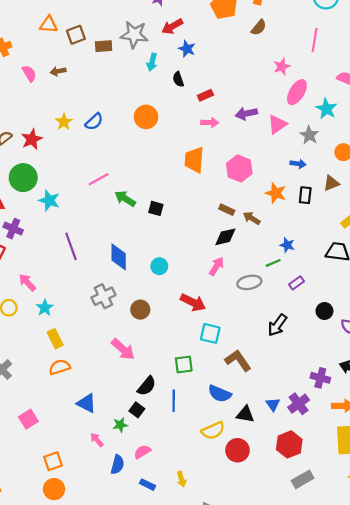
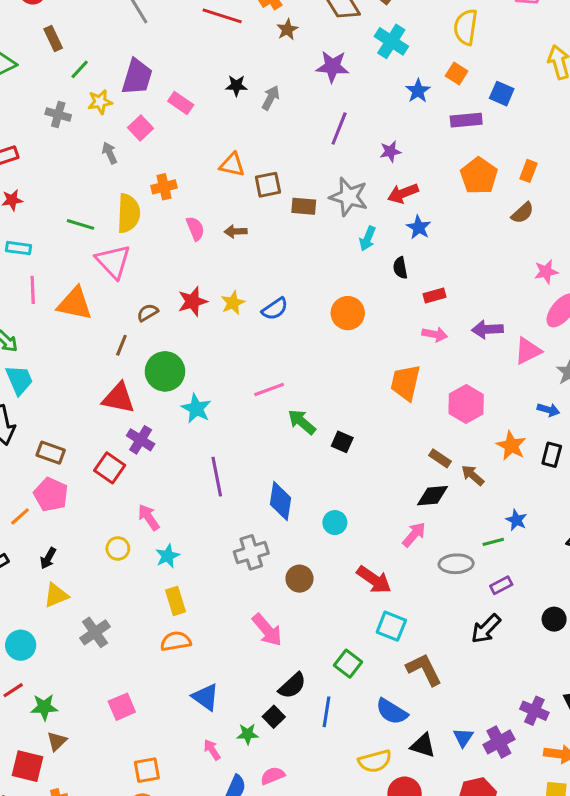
red star: (32, 139) -> (193, 301), moved
purple rectangle: (297, 283) -> (501, 585), moved
green square: (184, 364) -> (348, 664), turned 36

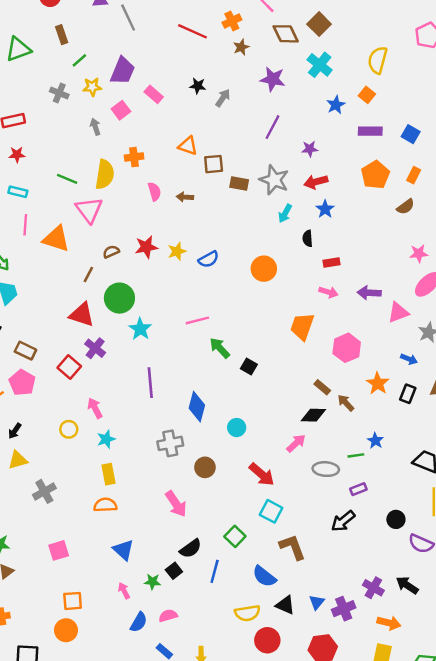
blue square: (502, 94) -> (411, 134), moved

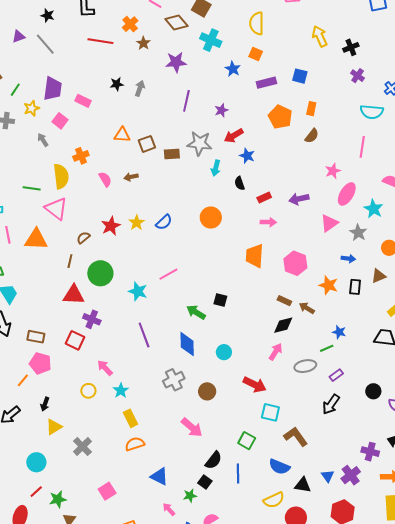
purple arrow: (369, 293) -> (299, 199), moved
cyan star: (140, 329) -> (138, 291), moved
green arrow: (220, 348) -> (196, 312), moved

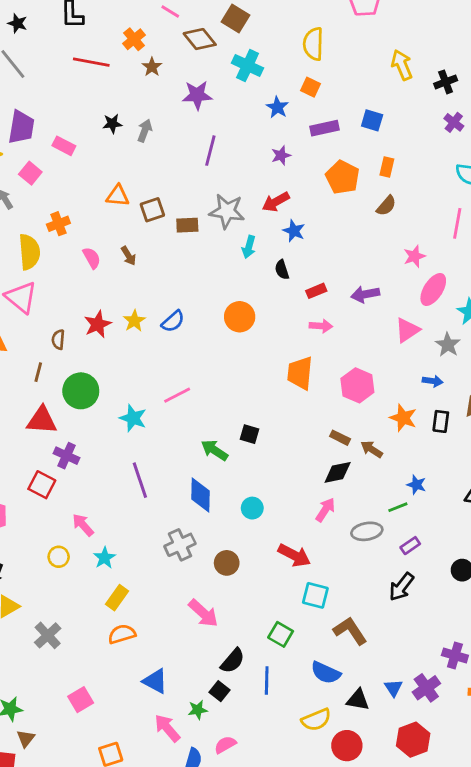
purple star: (221, 110) -> (281, 155), moved
brown arrow: (131, 177) -> (129, 256), turned -112
brown semicircle: (83, 238) -> (58, 340), turned -48
yellow rectangle: (130, 418) -> (117, 598), turned 60
pink arrow: (169, 509) -> (167, 728), size x1.5

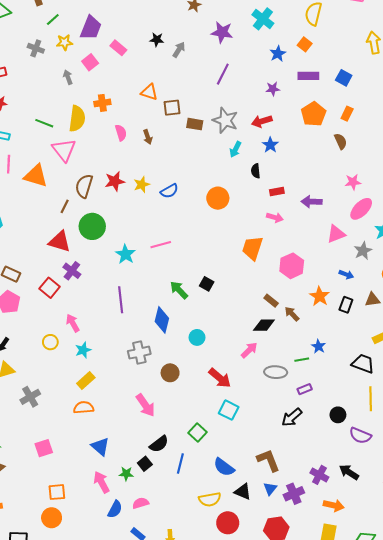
brown semicircle: (386, 206) -> (341, 141), turned -77
brown semicircle: (58, 340) -> (84, 186), size x1.6
brown L-shape: (350, 631) -> (268, 460), moved

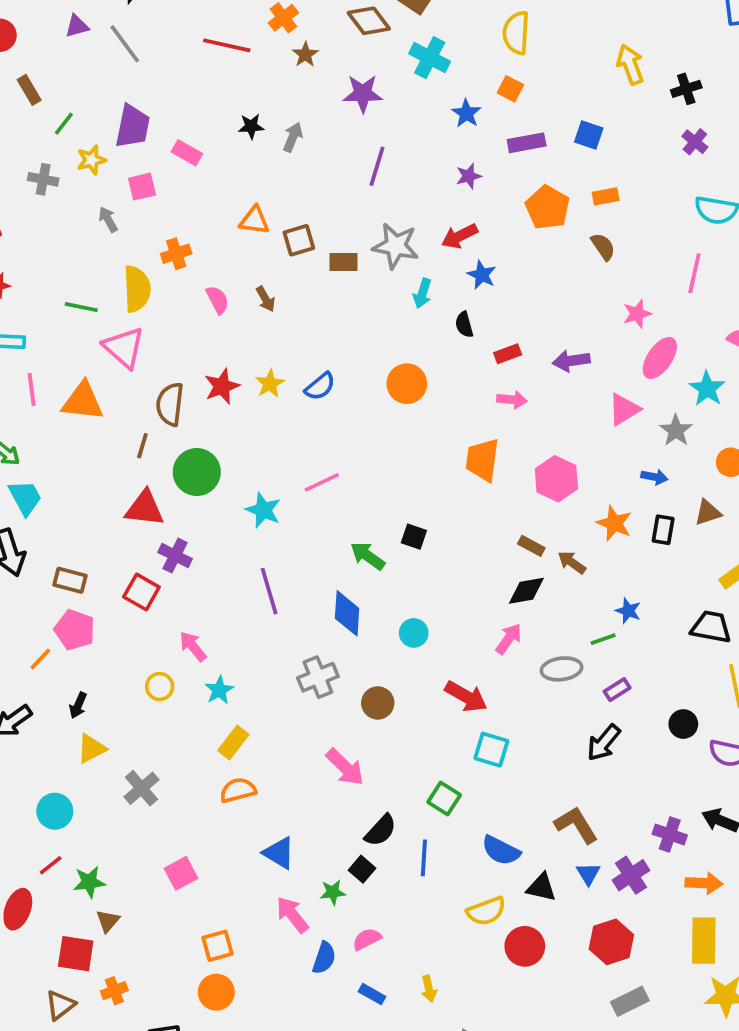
pink square: (90, 62) -> (142, 187), turned 35
orange rectangle: (347, 114) -> (606, 196), turned 64

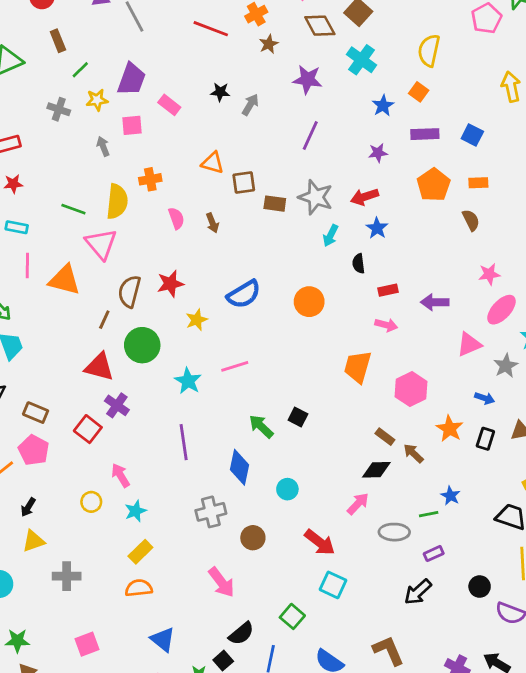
yellow star: (270, 384) -> (197, 320), moved
blue semicircle: (320, 386) -> (244, 294), size x1.4
gray cross: (141, 788) -> (67, 576), turned 32

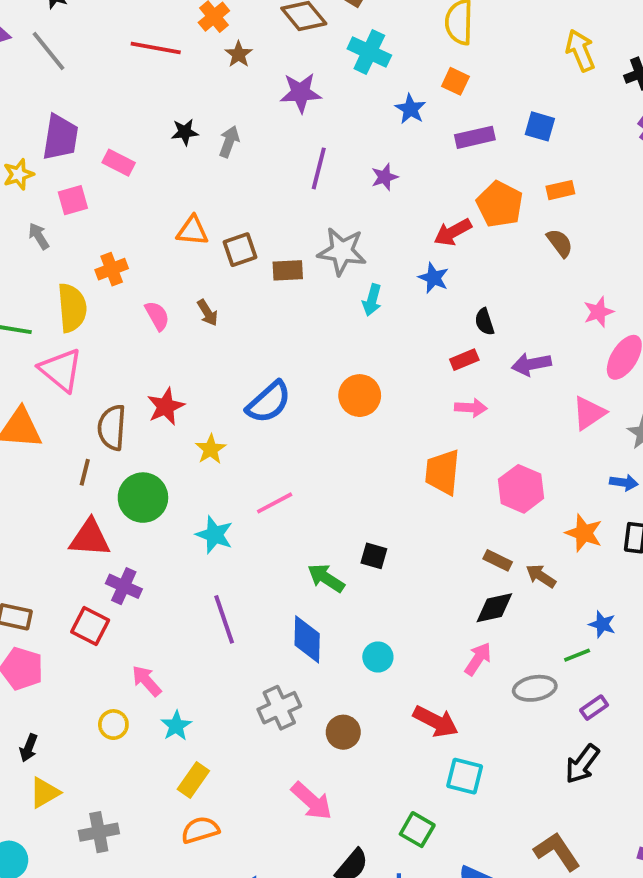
purple star: (378, 153) -> (385, 177), moved
red arrow: (365, 197) -> (453, 232), moved
black semicircle: (358, 264) -> (485, 322), moved

